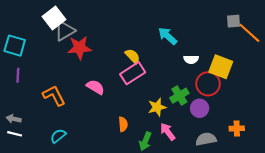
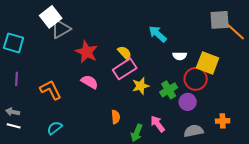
gray square: (234, 21) -> (220, 20), size x1.5
red star: (79, 48) -> (87, 52), moved, turned 30
purple line: (18, 75) -> (17, 79), moved
yellow star: (157, 107) -> (141, 86), moved

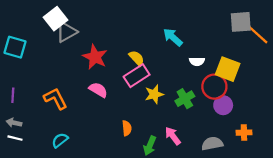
purple line: (17, 79) -> (13, 95), moved
purple circle: (188, 102) -> (223, 105), moved

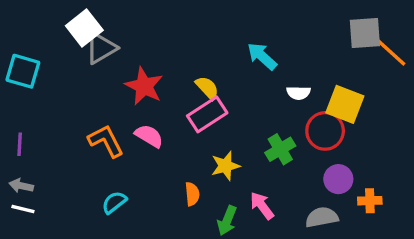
yellow star: (154, 94) -> (225, 166), moved
orange L-shape: (56, 99) -> (106, 141), moved
purple circle: (223, 105) -> (338, 179), moved
cyan semicircle: (60, 140) -> (114, 202), moved

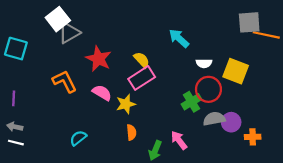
orange line: (390, 51) -> (266, 35), turned -30
red circle: (325, 131) -> (208, 89), moved
orange L-shape: (106, 141) -> (65, 81), moved
yellow star: (225, 166) -> (126, 104), moved
gray semicircle: (322, 217) -> (214, 119), moved

